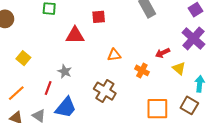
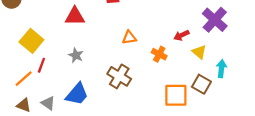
red triangle: (75, 35) -> (75, 16), moved
yellow square: (23, 58) -> (31, 41), size x1.5
red line: (48, 88) -> (41, 65), moved
brown square: (189, 105) -> (201, 84), moved

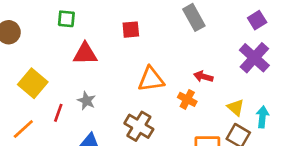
red arrow: (181, 35) -> (203, 77), moved, turned 40
orange triangle: (129, 38) -> (151, 79), size x1.5
yellow triangle: (199, 52) -> (236, 107), moved
red line: (41, 65) -> (58, 113), moved

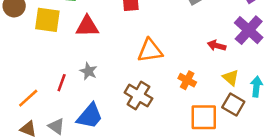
red arrow: (203, 77) -> (217, 46), moved
yellow square: (33, 83) -> (47, 20), moved, turned -32
orange cross: (187, 99) -> (187, 80), moved

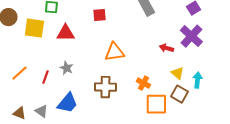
orange cross: (187, 80) -> (143, 83), moved
brown cross: (138, 96) -> (105, 87), turned -30
orange line: (28, 98) -> (19, 73), moved

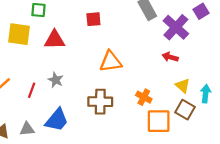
purple cross: (191, 36) -> (176, 27), moved
gray triangle: (41, 111) -> (27, 129), turned -40

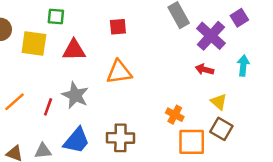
orange triangle: (111, 62) -> (119, 72), moved
gray star: (56, 80) -> (75, 95), size x1.5
cyan arrow: (206, 94) -> (243, 66), moved
brown cross: (100, 102) -> (120, 138), moved

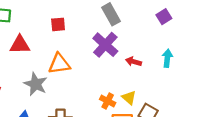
purple cross: (211, 36) -> (105, 45), moved
gray star: (75, 95) -> (36, 84), moved
yellow triangle: (219, 102) -> (129, 98), moved

